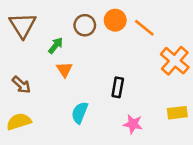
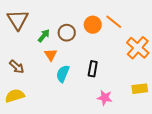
orange circle: (115, 20) -> (93, 25), moved
brown circle: (85, 25) -> (67, 33), moved
cyan semicircle: (80, 113) -> (63, 74), moved

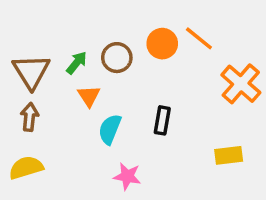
brown triangle: (18, 20) -> (31, 72), moved
brown arrow: (17, 67) -> (30, 117), turned -126
yellow rectangle: (140, 89) -> (229, 155), moved
pink star: (105, 98) -> (127, 176), moved

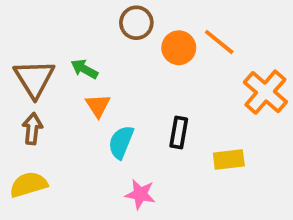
brown circle: (117, 58) -> (136, 23), moved
green arrow: (77, 63) -> (84, 69), turned -100
yellow rectangle: (229, 155) -> (229, 160), moved

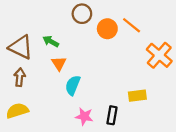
brown triangle: (34, 79) -> (21, 47), turned -32
black rectangle: (179, 133) -> (112, 115), moved

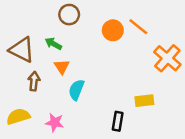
brown circle: (82, 14) -> (69, 15), moved
brown arrow: (20, 77) -> (34, 81), moved
pink star: (84, 116) -> (55, 123), moved

